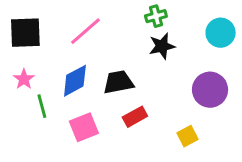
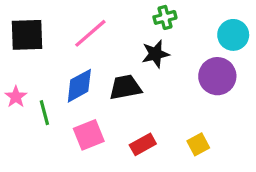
black star: (162, 46) -> (155, 54), moved
pink star: (24, 79) -> (16, 97), moved
purple circle: (210, 90) -> (217, 76), moved
red rectangle: (135, 117) -> (143, 144), moved

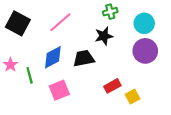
black square: (27, 35) -> (18, 23), turned 30
cyan circle: (233, 35) -> (144, 23), moved
red rectangle: (143, 144) -> (112, 86), moved

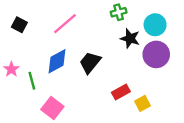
black square: (18, 23) -> (19, 25), size x0.6
black star: (104, 36) -> (130, 38), moved, turned 30
black trapezoid: (84, 58) -> (90, 62), turned -40
pink square: (59, 90) -> (52, 108), moved, turned -30

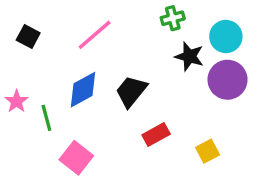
red rectangle: (121, 92) -> (156, 135), moved

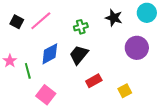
green cross: (173, 18) -> (81, 27), moved
pink line: (95, 35) -> (41, 21), moved
cyan circle: (226, 36) -> (147, 13), moved
black star: (189, 56) -> (114, 18), moved

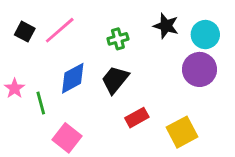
cyan circle: (147, 13) -> (205, 35), moved
yellow square: (125, 91) -> (182, 132), size x1.5

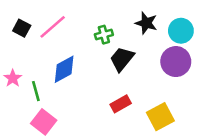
black trapezoid: (115, 80) -> (122, 59), moved
pink square: (67, 138) -> (44, 122), moved

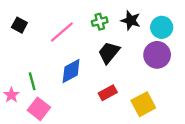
pink line: (53, 27) -> (62, 32), moved
green cross: (104, 35) -> (100, 22), moved
blue diamond: (64, 69) -> (71, 71), moved
pink star: (13, 78) -> (11, 95), moved

